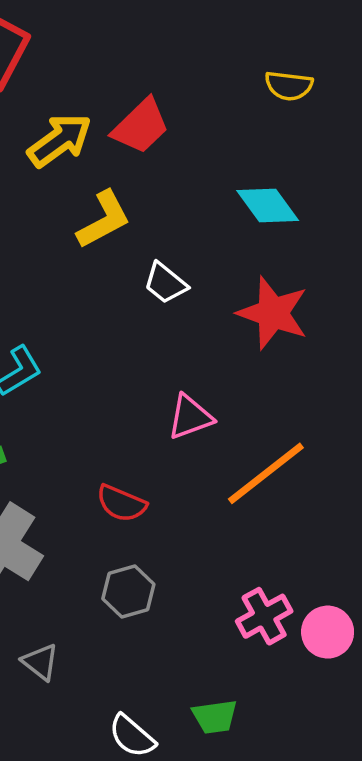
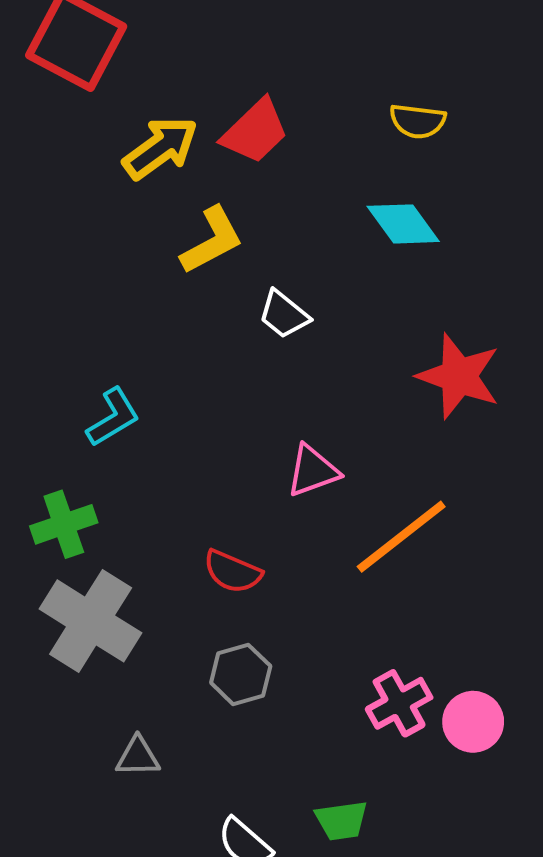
yellow semicircle: (289, 86) -> (418, 121), moved
red star: (273, 313) -> (459, 376), moved
gray triangle: (40, 662) -> (138, 757), turned -39

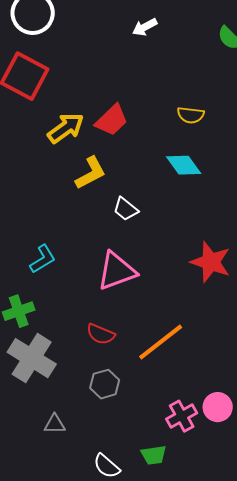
red star: (459, 376) -> (211, 262), moved
pink triangle: (313, 471) -> (117, 271), moved, size x1.5
orange line: (401, 537) -> (161, 342), moved
pink cross: (399, 703) -> (182, 416), moved

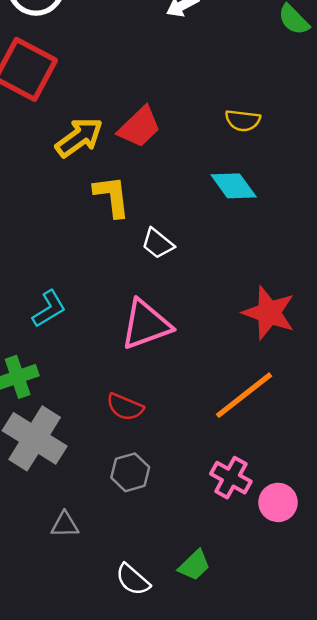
yellow L-shape: (91, 173) -> (112, 196), turned -69
orange line: (161, 342) -> (244, 395), moved
pink cross: (182, 416) -> (231, 478), moved, turned -32
green trapezoid: (154, 455) -> (194, 565), turned -36

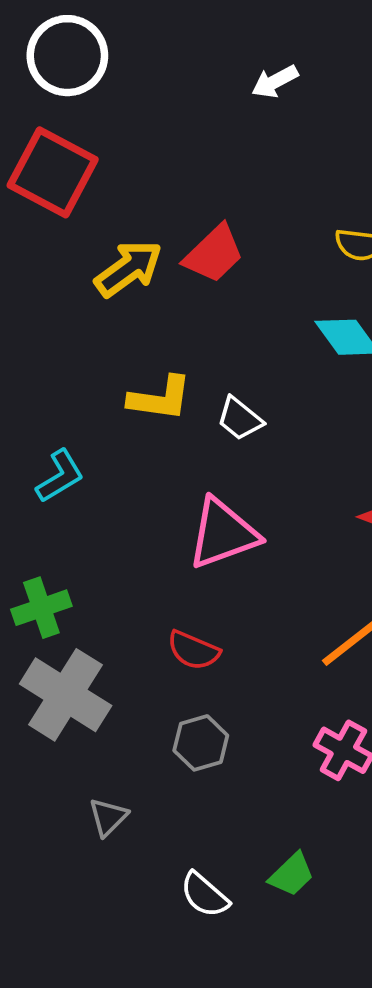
yellow L-shape: (112, 196) -> (160, 398), moved, turned 105
cyan L-shape: (49, 309) -> (60, 476), moved
gray triangle: (65, 525) -> (108, 817), turned -44

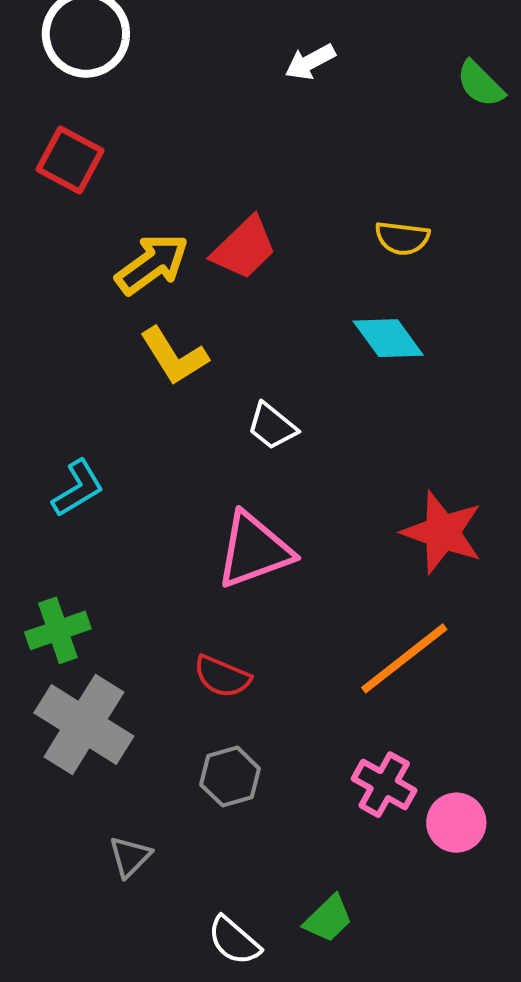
red square: (53, 172) -> (70, 160), size x0.7
yellow L-shape: (160, 398) -> (174, 356), moved, turned 50

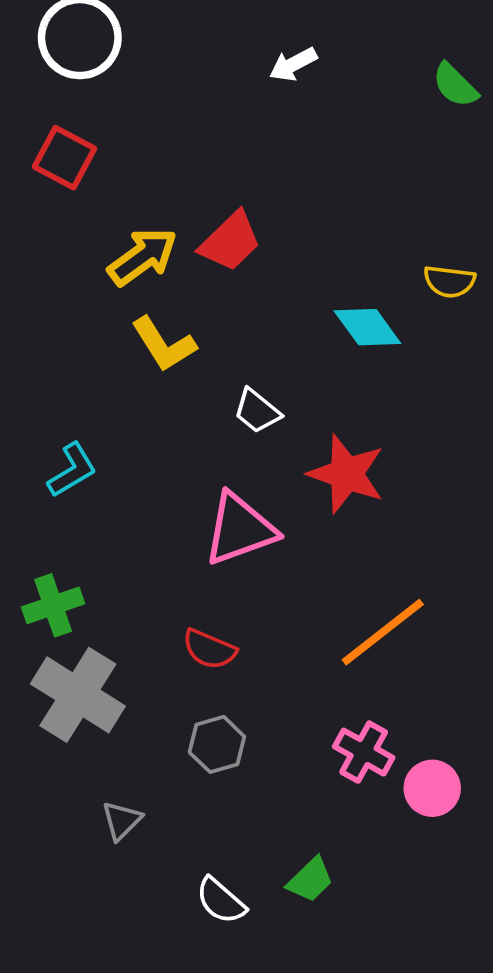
yellow semicircle: (402, 238) -> (449, 281), moved
red star: (442, 532) -> (346, 474), moved

